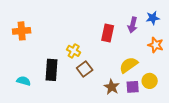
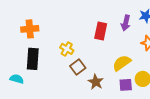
orange cross: (22, 31) -> (30, 29), moved
black rectangle: (52, 70) -> (33, 59), moved
brown star: (112, 87) -> (96, 82), moved

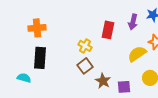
yellow cross: (67, 49) -> (85, 46), moved
yellow semicircle: (122, 63) -> (137, 54), moved
purple square: (126, 85) -> (124, 87), moved

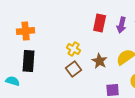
red rectangle: (108, 30) -> (100, 23), moved
brown star: (103, 81) -> (100, 61), moved

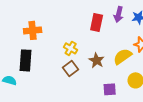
purple arrow: (122, 25) -> (119, 14), moved
orange cross: (26, 31) -> (33, 30), moved

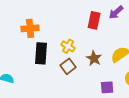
purple arrow: (119, 14) -> (116, 12), turned 35
black rectangle: (26, 60) -> (41, 53), moved

